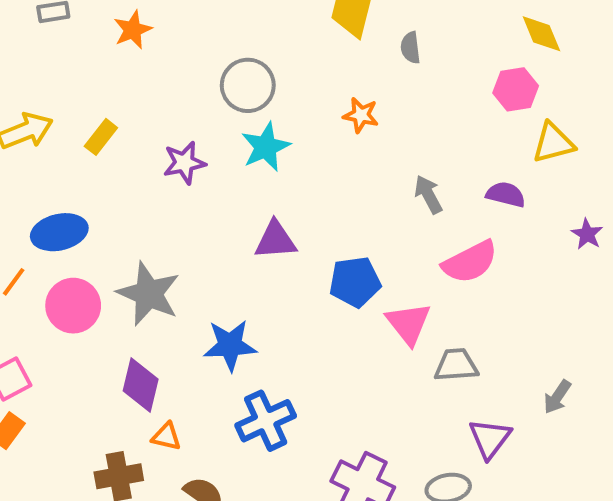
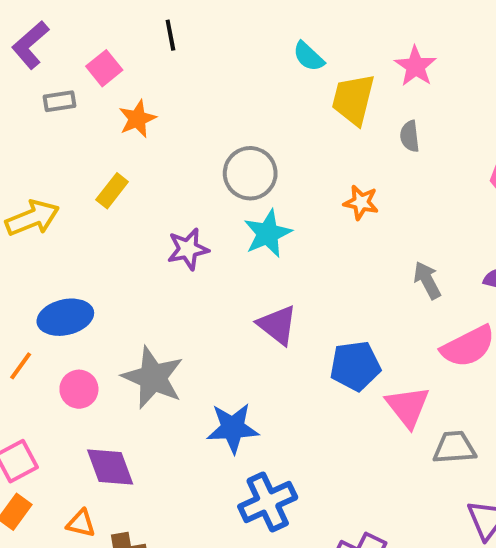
yellow rectangle: (101, 137) -> (112, 191), moved
purple triangle: (276, 240) -> (277, 325), turned 42
pink circle: (73, 306) -> (79, 389), size x0.7
purple diamond: (141, 385) -> (110, 467), moved, turned -34
orange triangle: (166, 437) -> (81, 523), moved

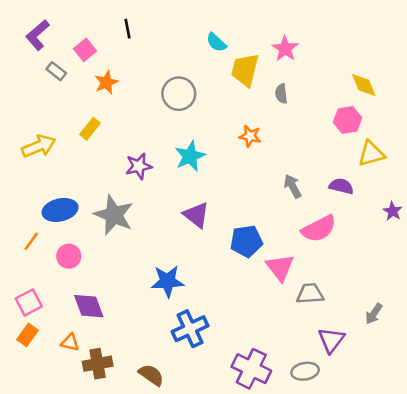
gray rectangle: (60, 101) -> (56, 71), turned 48
gray circle: (250, 173) -> (179, 94), moved
gray star: (153, 377) -> (114, 215), moved

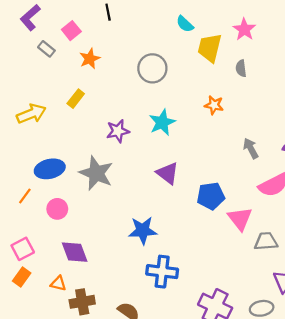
blue cross: (190, 329) -> (162, 272), turned 32

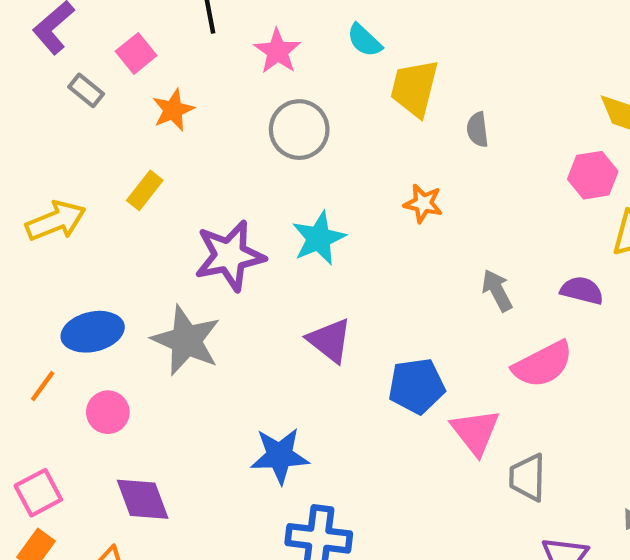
pink star: (244, 29) -> (277, 51), moved
purple star: (118, 131) -> (230, 256), size x1.5
gray trapezoid: (266, 241) -> (528, 477), turned -85

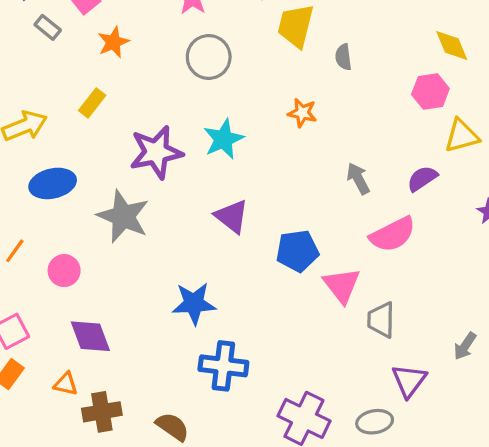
purple semicircle: (582, 290) -> (422, 179), turned -48
blue ellipse: (93, 332) -> (53, 183), moved

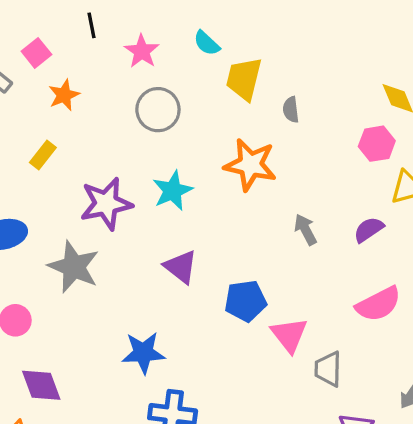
orange star: (302, 113) -> (250, 165), size x1.8
pink semicircle: (393, 234) -> (378, 304), moved

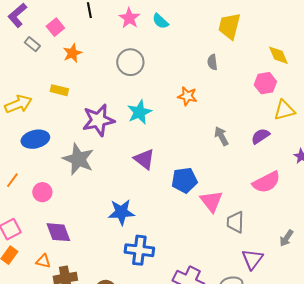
pink star: (142, 51) -> (129, 18), moved
yellow trapezoid: (244, 79) -> (229, 26), moved
yellow rectangle: (43, 155) -> (59, 90), turned 66
orange star: (250, 165) -> (187, 96), size x0.6

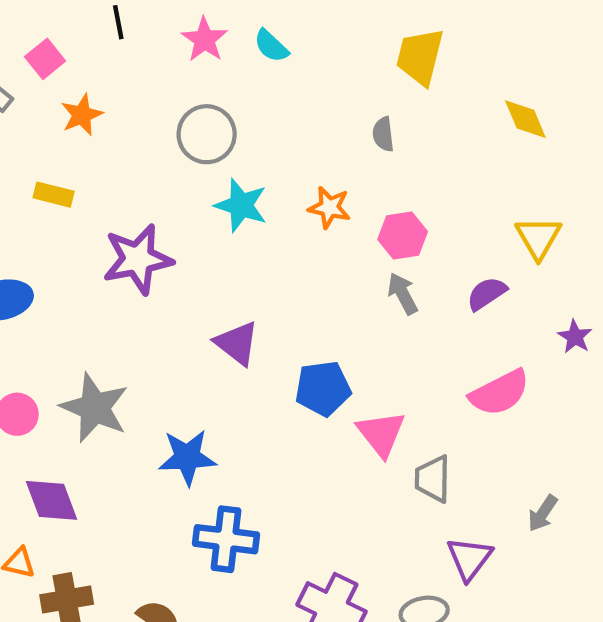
pink hexagon: (265, 83) -> (403, 235), moved
yellow triangle: (284, 110) -> (538, 238), turned -45
cyan star: (139, 112) -> (241, 205), moved, turned -30
gray star: (78, 159) -> (95, 408), moved

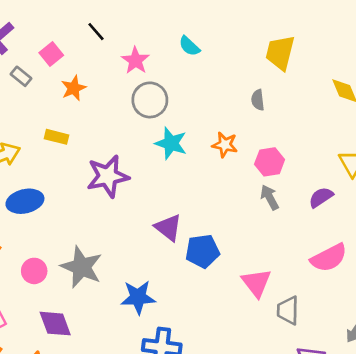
black line: (118, 22) -> (96, 32), turned -30
pink star: (204, 39) -> (135, 61), moved
blue pentagon: (323, 388) -> (203, 251), moved

